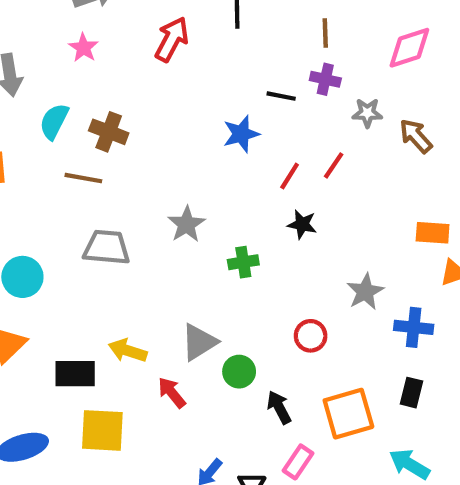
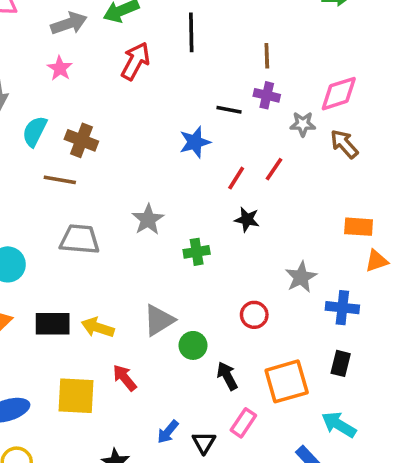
pink diamond: (409, 48) -> (339, 94), moved
black rectangle: (75, 374) -> (53, 324), moved
red arrow: (172, 393) -> (125, 378), moved

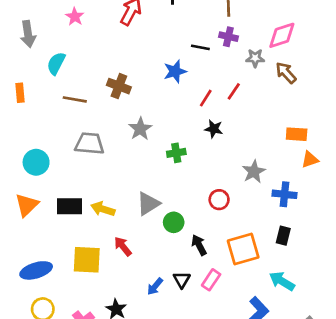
brown cross: (81, 140) -> (119, 86), moved
black triangle: (204, 443) -> (182, 280), moved

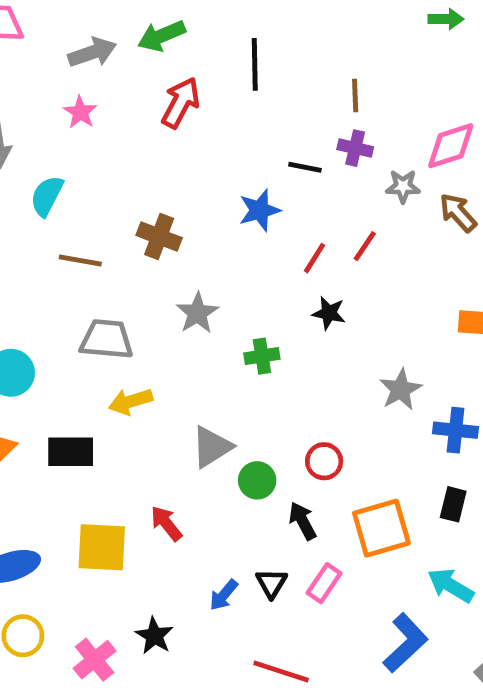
red circle: (219, 200) -> (324, 461), moved
yellow arrow: (103, 209) -> (130, 401), moved, turned -35

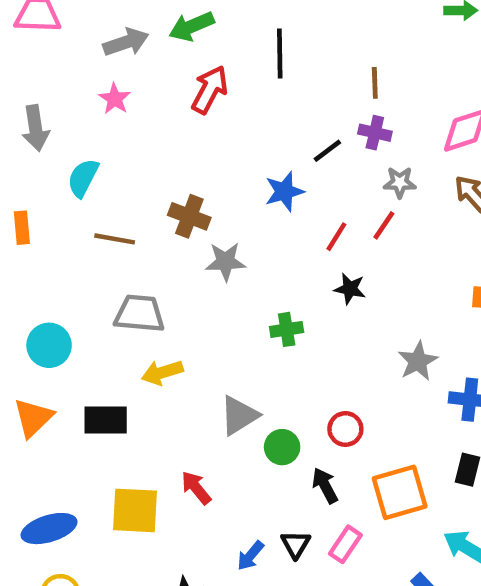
black line: (305, 167) -> (327, 151), turned -48
gray star: (403, 186) -> (400, 182), moved
gray star: (197, 313) -> (226, 262), moved, turned 30

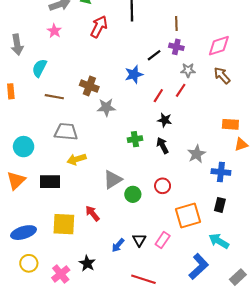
black arrow: (325, 486) -> (163, 145), moved

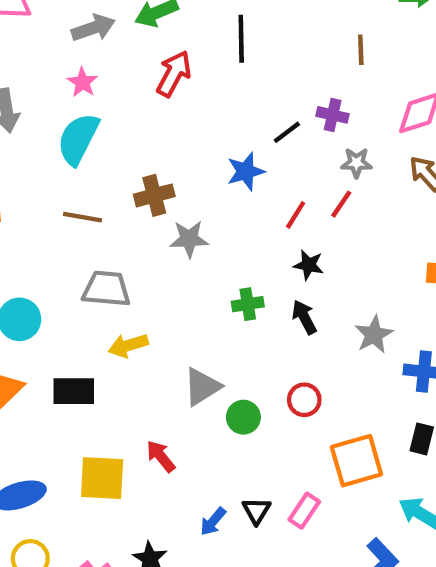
brown line: (176, 23) -> (361, 50), moved
cyan semicircle: (39, 68) -> (78, 139), moved, size x1.4
brown cross: (89, 86) -> (154, 195), turned -36

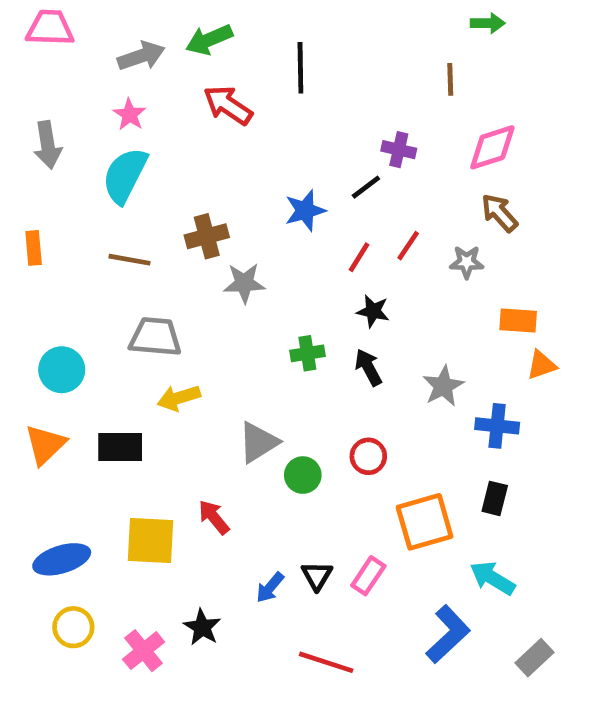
brown line: (361, 50) -> (450, 79), moved
red arrow: (174, 74) -> (228, 105), turned -84
black line: (287, 132) -> (366, 187), moved
gray star: (356, 163) -> (467, 262), moved

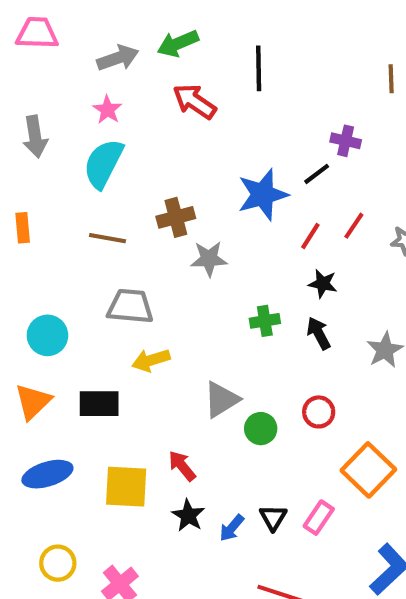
blue star: (305, 211) -> (263, 195), size x1.4
orange square: (425, 522) -> (368, 470), turned -30
blue ellipse: (62, 559) -> (47, 474), moved
black star: (202, 627) -> (188, 515), moved

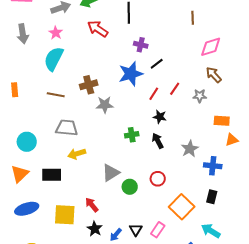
gray arrow: (35, 137) -> (23, 34), moved
purple cross: (346, 141) -> (141, 45), moved

